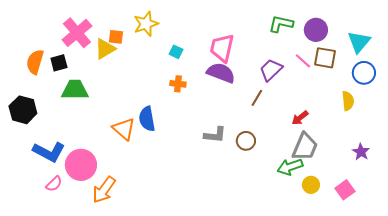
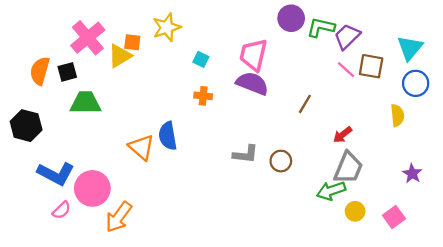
purple circle: (316, 30) -> (291, 18), moved
purple trapezoid: (271, 70) -> (347, 37), moved
brown line: (257, 98) -> (305, 104), moved

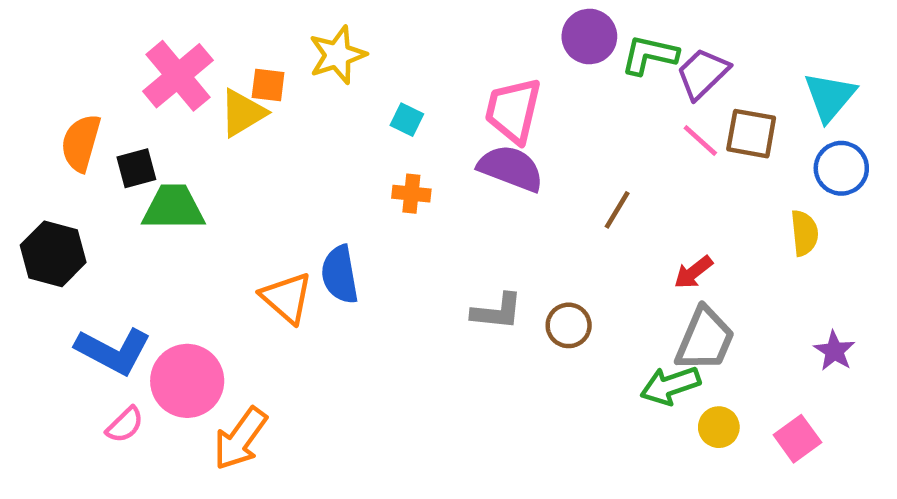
black square: (67, 72) -> (136, 168), moved

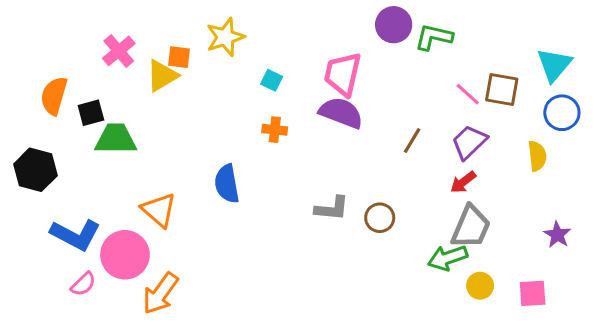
purple trapezoid: (703, 73) -> (469, 142), moved
pink cross: (178, 76) -> (119, 51), size x0.7
orange triangle: (287, 298) -> (159, 210), moved
pink square: (797, 439) -> (533, 293), turned 32

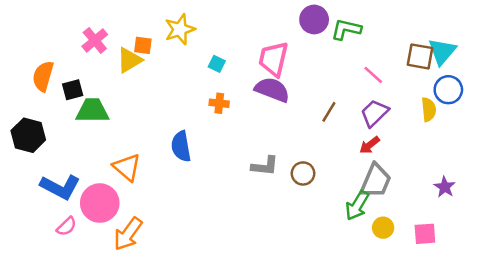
brown square: (502, 90) -> (420, 56), moved
yellow semicircle: (537, 156) -> (429, 109), moved
green arrow: (448, 258) -> (357, 205), turned -40

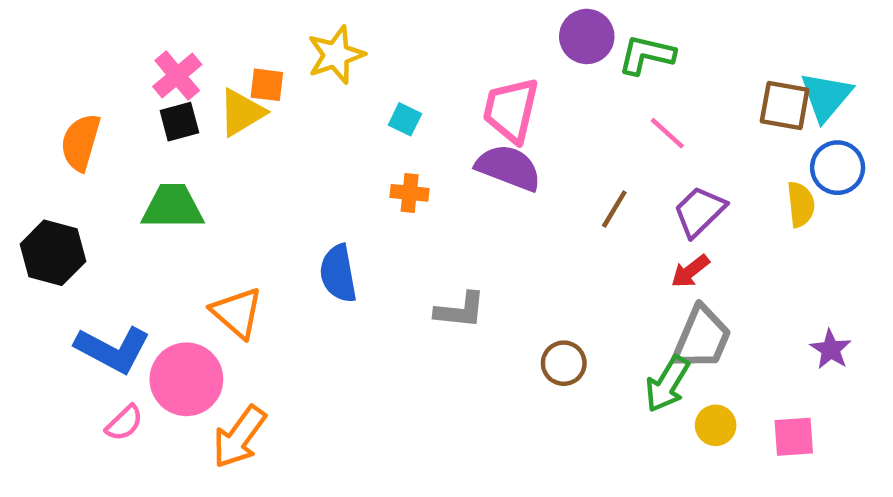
pink line: (373, 75) -> (667, 133), moved
black square: (73, 90) -> (179, 122), moved
gray L-shape: (265, 166) -> (460, 310), moved
brown circle: (303, 173) -> (564, 363), moved

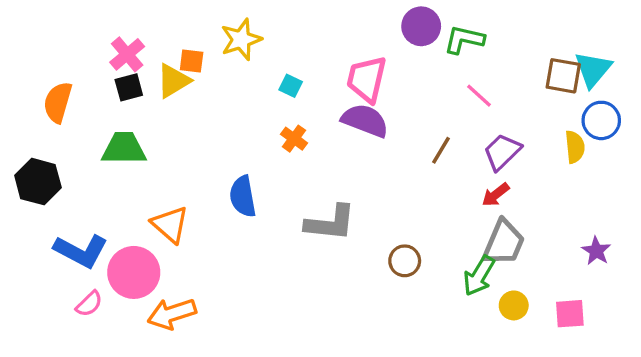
orange cross: (410, 193) -> (294, 139), turned 30
gray L-shape: (460, 310) -> (330, 223), size x1.4
orange arrow: (239, 437) -> (172, 314), turned 36

